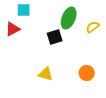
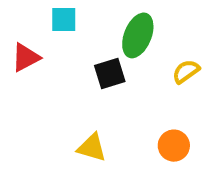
cyan square: (24, 10) -> (64, 19), moved
yellow semicircle: (93, 27) -> (186, 71), moved

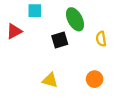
green ellipse: (138, 35) -> (75, 19), turned -50
yellow semicircle: (186, 71) -> (101, 39), turned -64

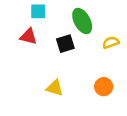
red triangle: (14, 31) -> (28, 37), moved, turned 42
yellow semicircle: (101, 39) -> (111, 42), turned 80

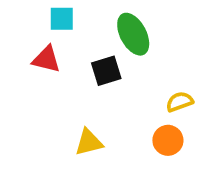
yellow semicircle: (111, 42) -> (180, 102), moved
yellow triangle: (55, 88) -> (89, 142), turned -30

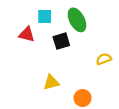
cyan square: (62, 19) -> (45, 17), moved
orange circle: (168, 140) -> (83, 98), moved

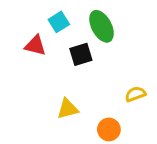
cyan square: (45, 17) -> (59, 22), turned -32
yellow semicircle: (104, 59) -> (135, 94), moved

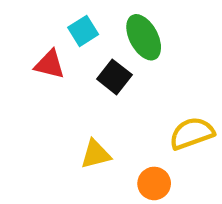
black square: (81, 54) -> (114, 77), turned -35
yellow semicircle: (135, 94) -> (192, 133), size x1.5

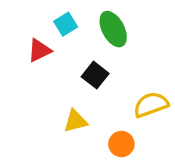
red triangle: (50, 64) -> (39, 50), turned -40
black square: (114, 77) -> (95, 75), moved

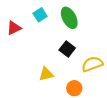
red triangle: (39, 50) -> (14, 28), moved
black square: (95, 75) -> (67, 49), moved

